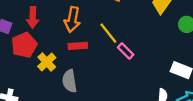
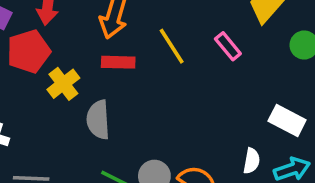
pink rectangle: (126, 51) -> (228, 46), moved

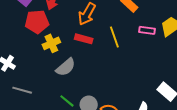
pink rectangle: (228, 46) -> (147, 30), moved, turned -56
gray semicircle: (98, 120) -> (66, 67), turned -140

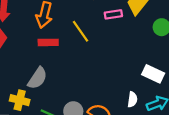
yellow cross: (51, 43) -> (20, 100), moved, turned -36

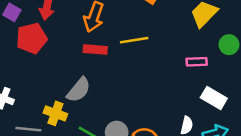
pink rectangle: (113, 14) -> (197, 62), moved
yellow line: (81, 31) -> (134, 40), turned -70

